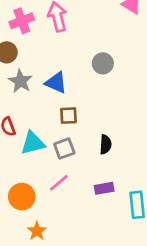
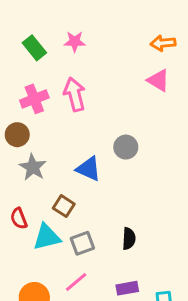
blue triangle: (56, 83) -> (89, 169), moved
brown square: (68, 116) -> (64, 206), moved, turned 36

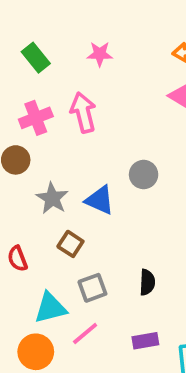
pink star: (75, 42) -> (100, 54), moved
gray star: (33, 167) -> (52, 198), moved
cyan triangle: (47, 237) -> (50, 308), moved

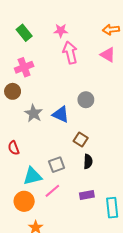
pink arrow: (83, 112) -> (70, 53), moved
brown square: (70, 244) -> (81, 140), moved

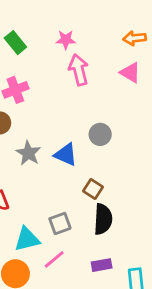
black semicircle: (88, 162) -> (103, 219), size x1.5

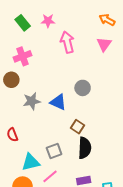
orange arrow: (135, 38) -> (107, 20), turned 35
pink star: (66, 40) -> (48, 21), moved
pink triangle: (130, 73) -> (104, 44), turned 35
gray star: (28, 153) -> (32, 101), turned 30

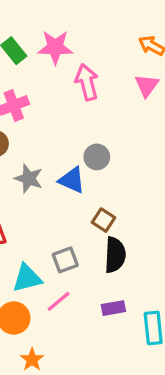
pink star: (48, 21) -> (55, 47), size x1.5
gray circle: (83, 88) -> (97, 157), moved
gray star: (32, 101) -> (29, 178), turned 30

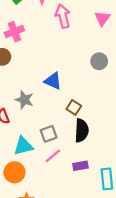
gray circle: (97, 157) -> (99, 61), moved
gray star: (29, 178) -> (24, 100), moved
pink line: (59, 301) -> (53, 156), moved

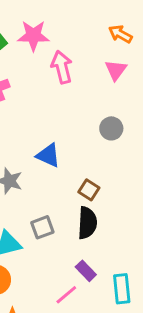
brown square: (74, 107) -> (89, 190), moved
pink line: (53, 156) -> (66, 295), moved
purple rectangle: (80, 166) -> (86, 271), turned 56

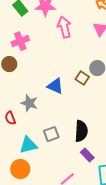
brown square: (89, 190) -> (82, 78), moved
purple rectangle: (86, 271) -> (87, 155), moved

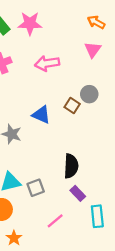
pink arrow: (64, 27) -> (47, 63), moved, turned -85
gray square: (51, 134) -> (36, 188), moved

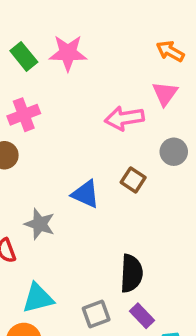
pink arrow: (47, 63) -> (124, 118), moved
gray circle: (89, 94) -> (174, 152), moved
gray square: (36, 188) -> (96, 314), moved

